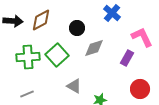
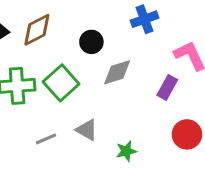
blue cross: (112, 13) -> (144, 19), turned 30
gray line: (27, 94) -> (46, 139), moved

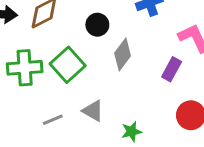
gray diamond: (117, 72) -> (123, 54), turned -36

